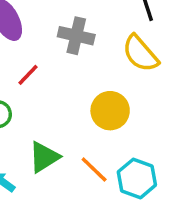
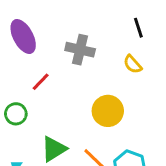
yellow semicircle: (140, 54) -> (133, 64), size x0.6

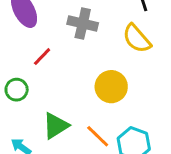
yellow semicircle: (133, 64) -> (137, 39), size x1.5

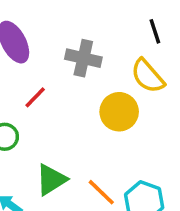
yellow circle: (111, 87) -> (119, 112), moved

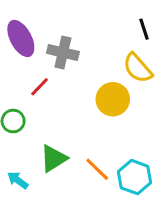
gray cross: (83, 58) -> (63, 52), moved

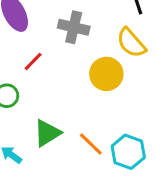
gray cross: (63, 52) -> (74, 27), moved

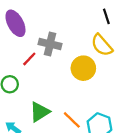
gray cross: (74, 27) -> (50, 44), moved

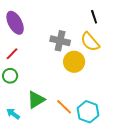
gray cross: (50, 44) -> (60, 41), moved
red line: (29, 59) -> (12, 54), moved

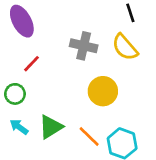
red line: (12, 54) -> (31, 64), moved
yellow circle: (74, 62) -> (103, 91), moved
cyan arrow: (13, 114) -> (19, 127), moved

